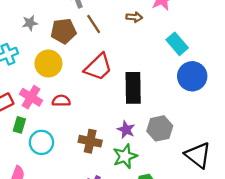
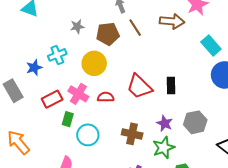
brown arrow: (134, 17) -> (172, 21), size x1.6
red trapezoid: (98, 67) -> (139, 87), moved, turned 88
black rectangle: (133, 88) -> (171, 85), size x0.6

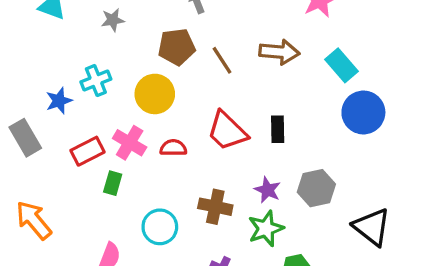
brown arrow: (172, 21) -> (279, 52), moved
gray star: (77, 27) -> (113, 20), moved
brown line: (135, 28) -> (222, 60), moved
cyan circle: (88, 135) -> (160, 227), moved

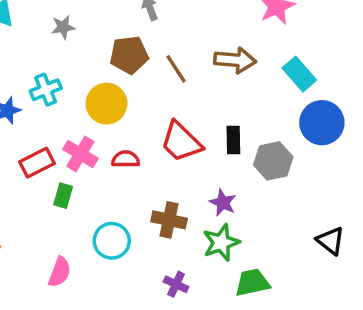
gray hexagon: (316, 188) -> (273, 161), moved
black triangle: (372, 227) -> (331, 241), size x0.7

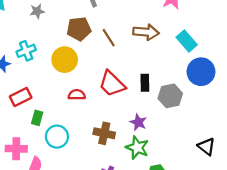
pink cross: (80, 154) -> (16, 149), moved, turned -30
cyan circle: (112, 241) -> (57, 137), moved
green star: (221, 243) -> (137, 148), turned -30

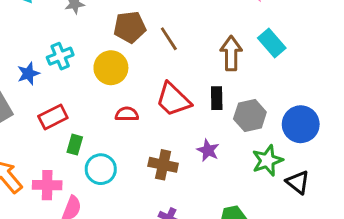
brown arrow: (146, 32) -> (231, 53), moved, turned -95
blue circle: (201, 72) -> (301, 124), moved
green star: (137, 148) -> (267, 160), moved, turned 30

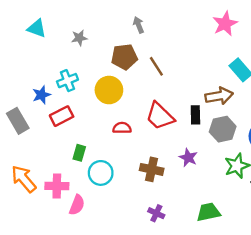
brown arrow: (231, 53) -> (219, 96), moved, turned 80
red rectangle: (53, 117) -> (62, 116), moved

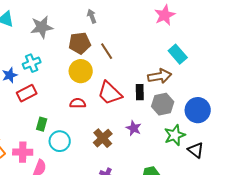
gray star: (79, 38) -> (42, 27), size x1.6
yellow circle: (109, 90) -> (81, 71), moved
brown cross: (152, 169) -> (103, 138), turned 36

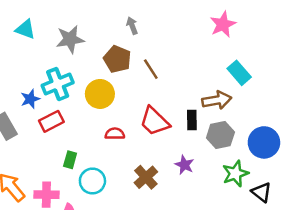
brown pentagon: (80, 43) -> (117, 59), turned 30
cyan cross: (32, 63) -> (58, 84), size x1.4
yellow circle: (81, 71) -> (100, 94), moved

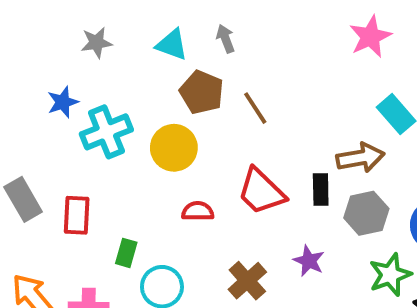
cyan triangle: (25, 29) -> (172, 45), moved
gray star: (70, 39) -> (96, 43), moved, size x0.7
blue star: (30, 99) -> (63, 102), moved
red rectangle: (51, 121) -> (77, 215), moved, turned -60

